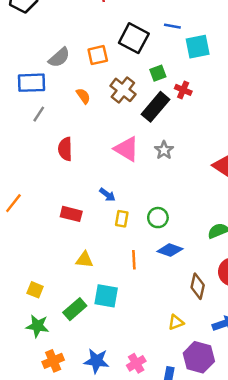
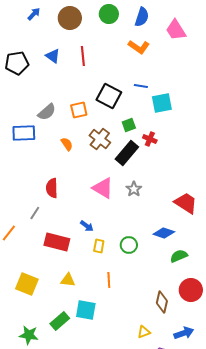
gray line: (39, 114) -> (35, 213), moved
red rectangle: (71, 214) -> (57, 242), size x1.4
blue diamond: (170, 250) -> (164, 233), moved
yellow square: (35, 290) -> (27, 284), moved, size x1.6

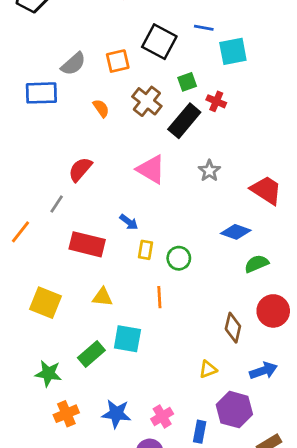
red semicircle: (52, 188) -> (80, 169), turned 42
gray star: (134, 189) -> (209, 171), moved
green circle: (129, 245) -> (179, 258), moved

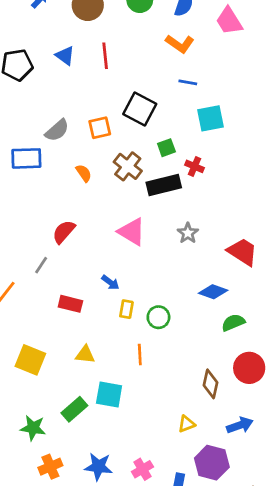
blue line: (204, 28) -> (188, 82), moved
black rectangle: (184, 121) -> (164, 185), turned 36
red rectangle: (87, 244) -> (70, 304), size x0.7

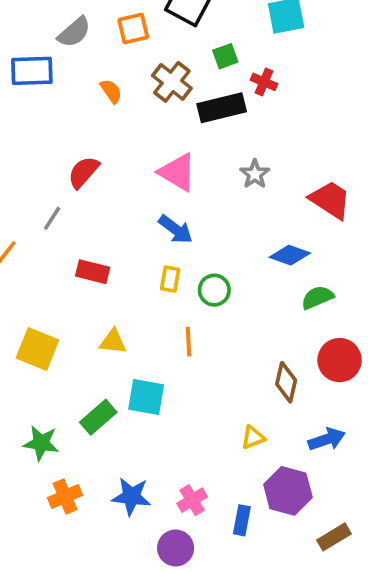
blue arrow: (110, 282) -> (176, 229), moved, size x1.4

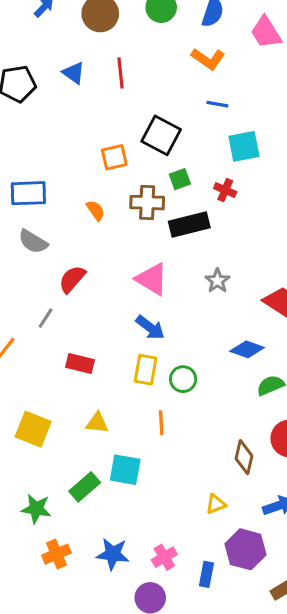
gray semicircle: (74, 32) -> (33, 242), moved, turned 72
green square: (225, 56) -> (180, 179), moved
brown cross: (172, 82) -> (147, 203), turned -36
red cross: (264, 82) -> (225, 190), moved
yellow rectangle: (170, 279) -> (146, 370), size x1.4

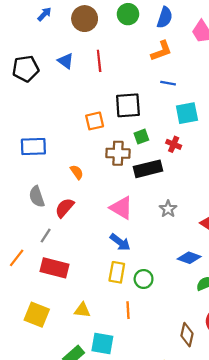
orange L-shape: (208, 59) -> (161, 51), turned -55
black square: (161, 135) -> (128, 105), turned -32
orange semicircle: (96, 210) -> (77, 172), moved
gray semicircle: (33, 242) -> (37, 197), moved, turned 40
red rectangle: (80, 363) -> (55, 268), moved, size x1.4

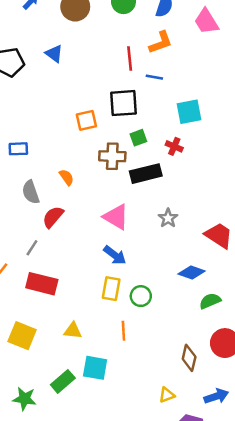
red line: (99, 61) -> (130, 59), moved
blue line: (168, 83) -> (154, 77), moved
blue rectangle: (33, 147) -> (18, 149), size x0.7
gray semicircle: (37, 197) -> (31, 192), moved

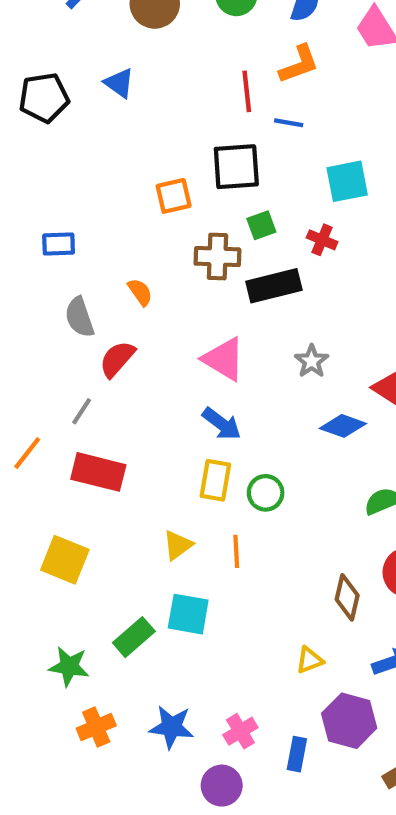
blue diamond: (192, 273) -> (343, 426), moved
yellow triangle: (73, 331) -> (178, 545), moved, turned -42

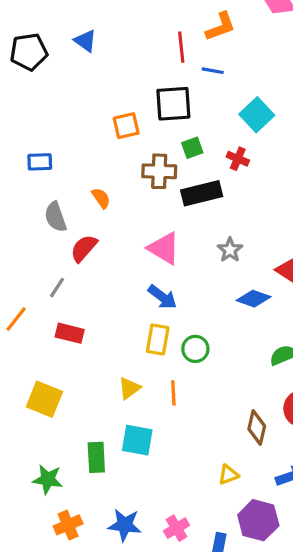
cyan square: (347, 181) -> (257, 115), turned -32
red rectangle: (98, 472) -> (70, 333), size x0.7
green rectangle: (134, 637) -> (96, 457), turned -52

